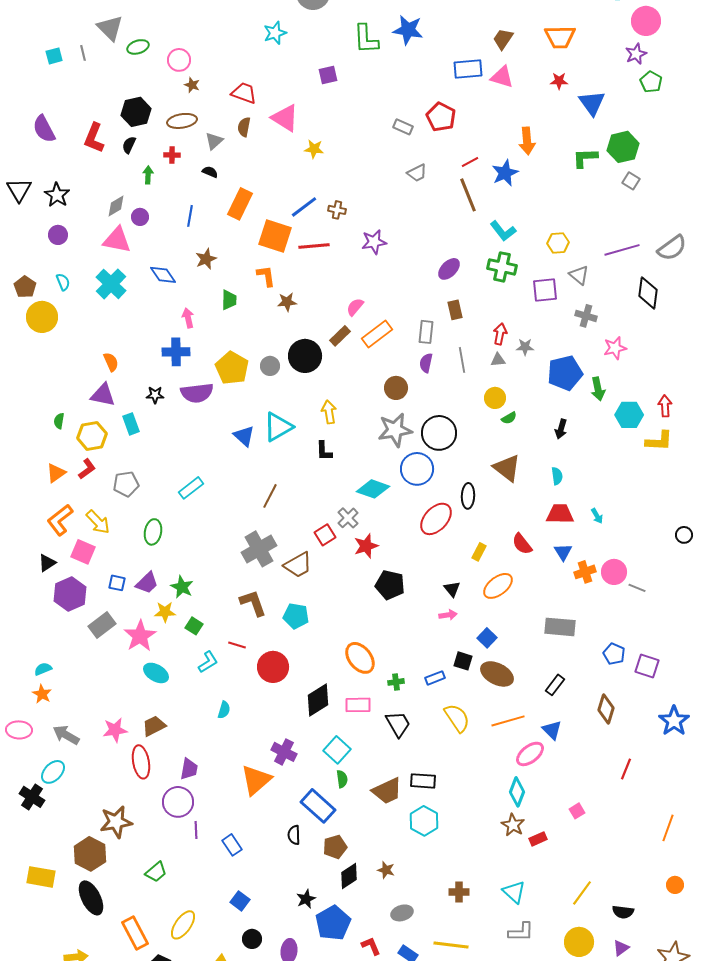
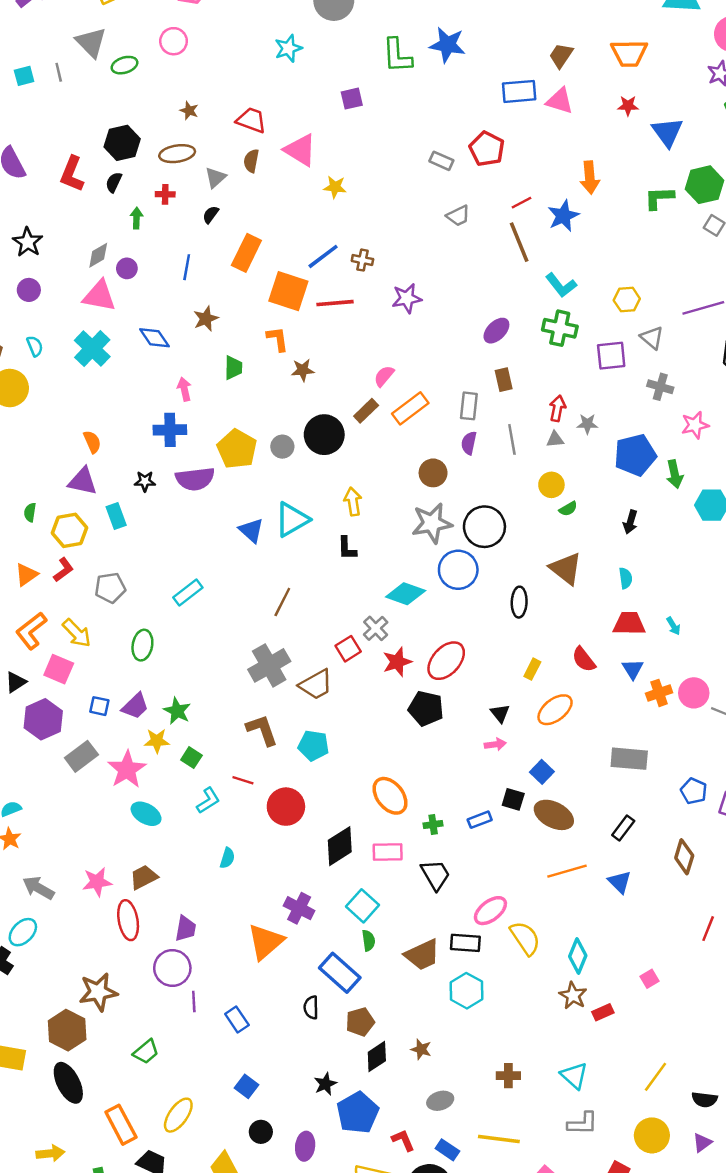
pink circle: (179, 60) -> (174, 41), moved
black semicircle: (210, 172) -> (211, 215), turned -77
red ellipse: (436, 519) -> (446, 661), moved
yellow semicircle: (457, 718) -> (525, 938), moved
pink ellipse: (530, 754) -> (490, 911), moved

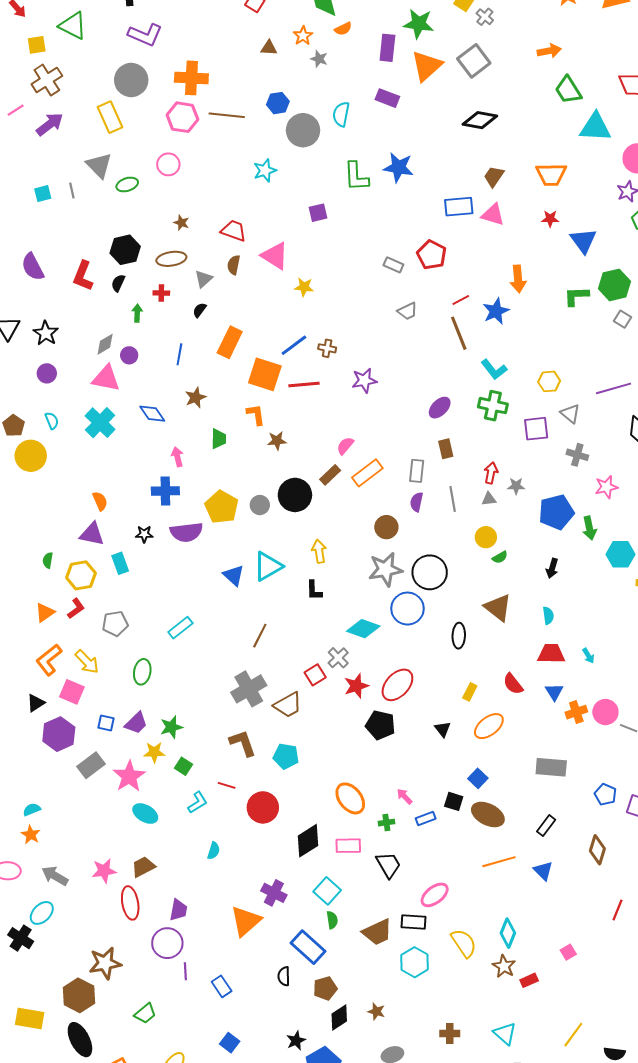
green star: (177, 711) -> (171, 727), turned 30
pink arrow: (495, 744) -> (404, 796), moved, turned -126
yellow semicircle: (525, 938) -> (464, 943), moved

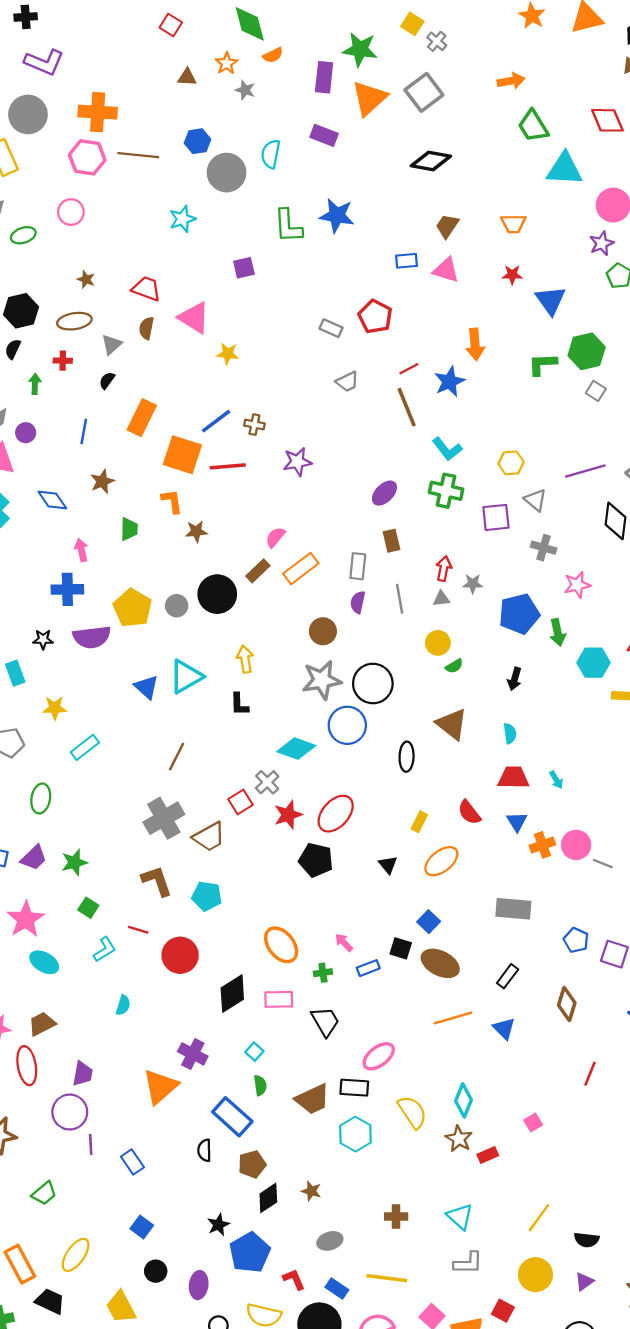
orange trapezoid: (551, 174) -> (513, 224), size x0.7
blue rectangle: (459, 207) -> (407, 261), size x0.7
yellow star: (154, 752) -> (55, 708), moved
cyan square: (327, 891) -> (254, 1052), size x0.6

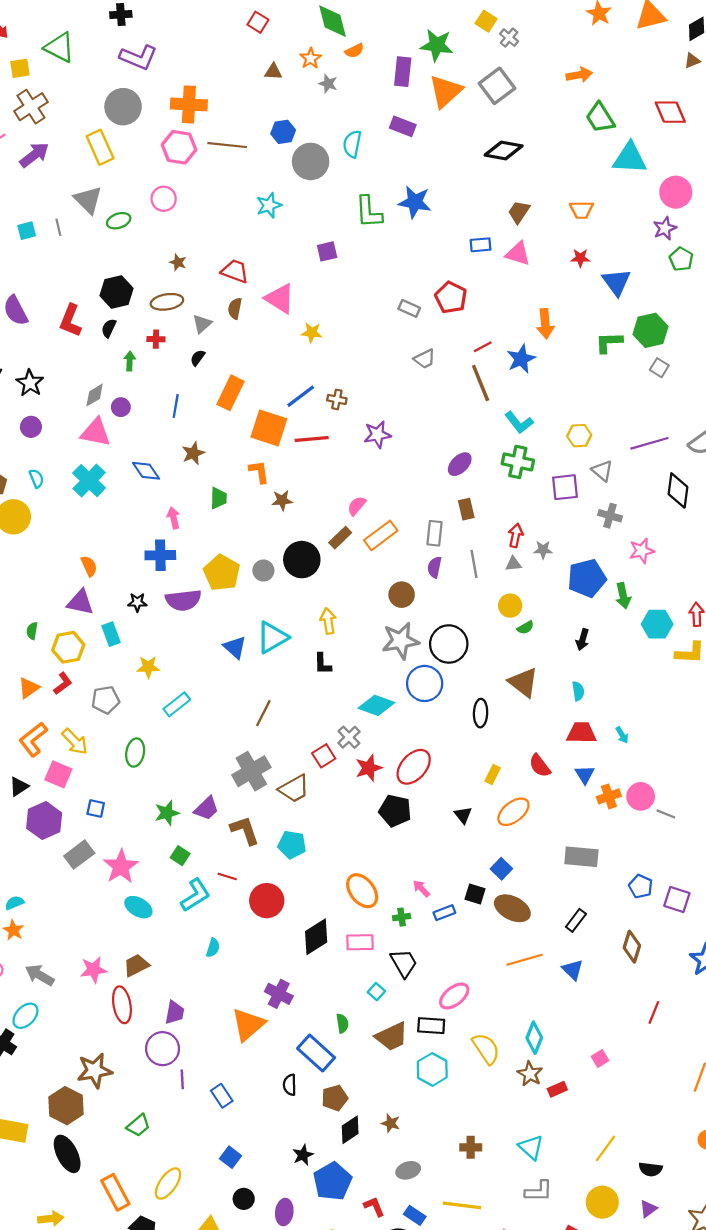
purple trapezoid: (34, 858) -> (206, 808), moved
cyan L-shape: (105, 949) -> (195, 895), size x1.4
cyan square: (254, 1052) -> (376, 992), moved

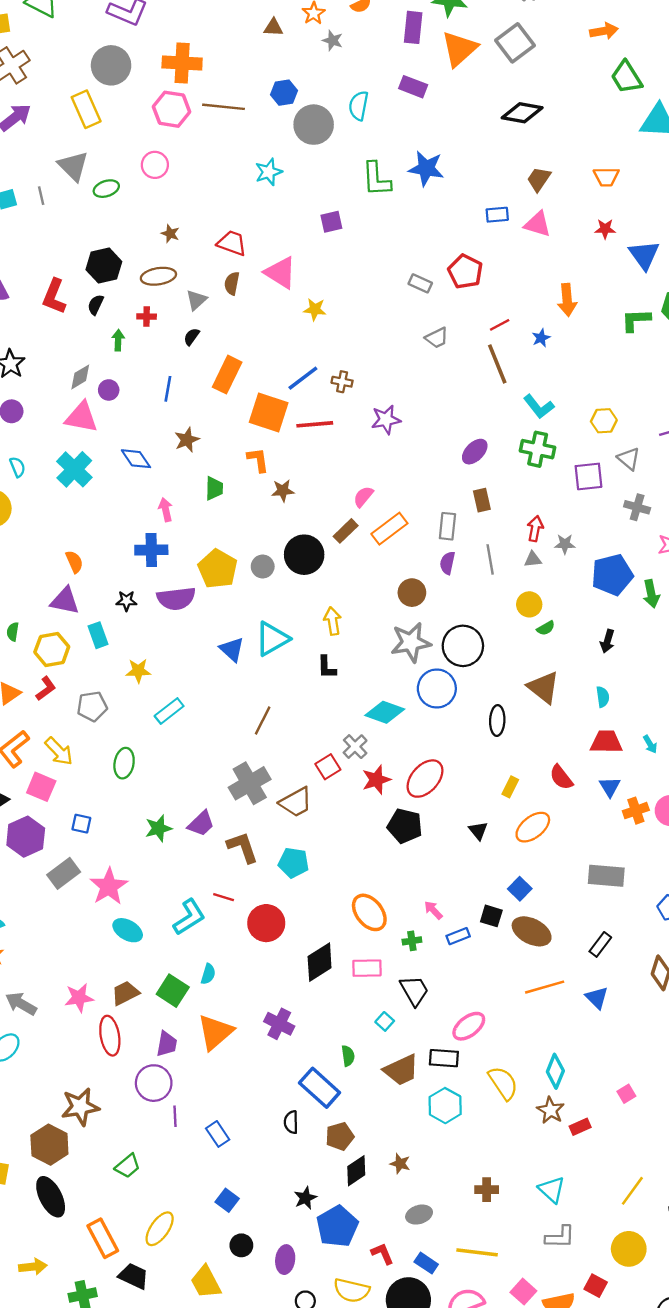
blue star: (521, 359) -> (541, 338), size x0.6
green square: (180, 856) -> (173, 991), moved, size x1.5
orange triangle: (248, 1025) -> (215, 1032), moved

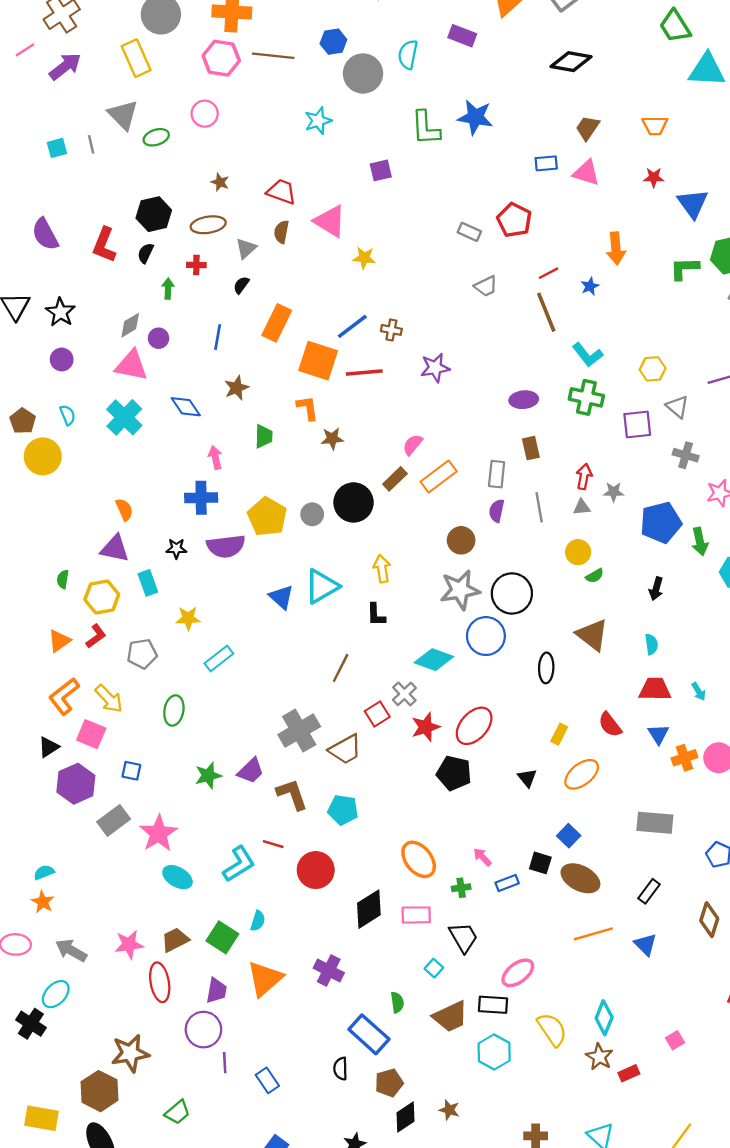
purple ellipse: (475, 452) -> (524, 400), turned 40
brown line: (263, 721) -> (341, 668), moved

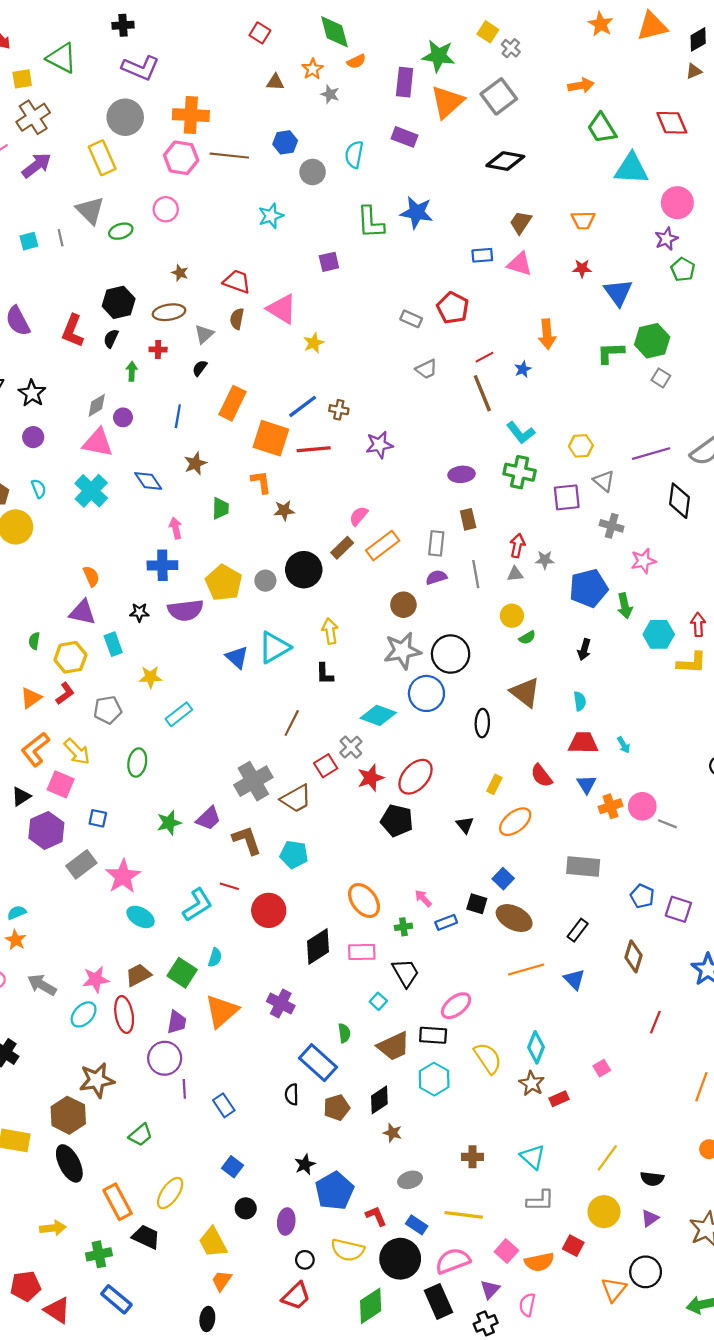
gray circle: (363, 73) -> (313, 172), size x0.7
yellow star: (364, 258) -> (314, 343), turned -30
purple semicircle: (497, 511) -> (436, 577), turned 60
cyan ellipse: (56, 994) -> (84, 1014), moved
black diamond: (406, 1117) -> (379, 1100), moved

